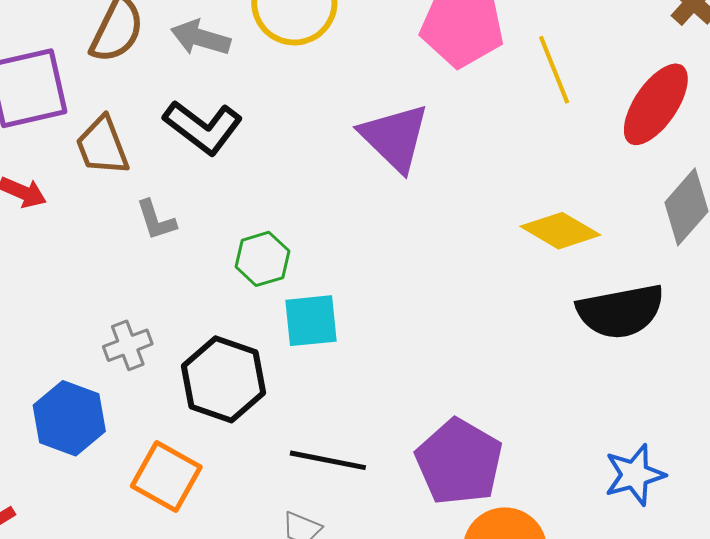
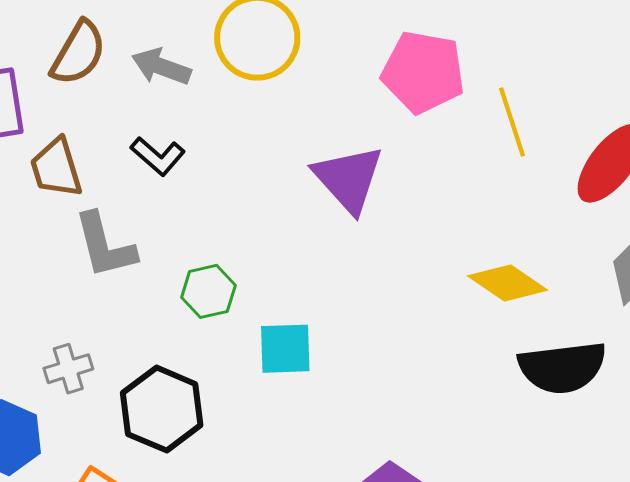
black L-shape: (203, 127) -> (158, 156), size x0.7
gray L-shape: (156, 220) -> (105, 246), size x1.6
cyan square: (311, 321) -> (285, 349), moved

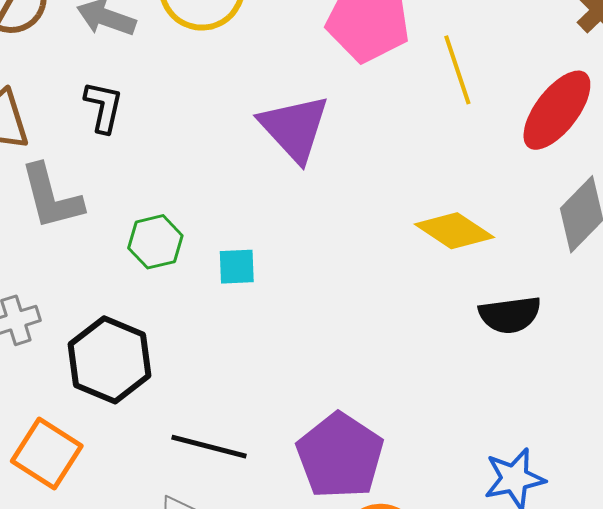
black L-shape: (158, 156) -> (103, 107), turned -118
cyan square: (285, 349) -> (237, 267), moved, size x0.7
black semicircle: (562, 367) -> (510, 315), size x0.7

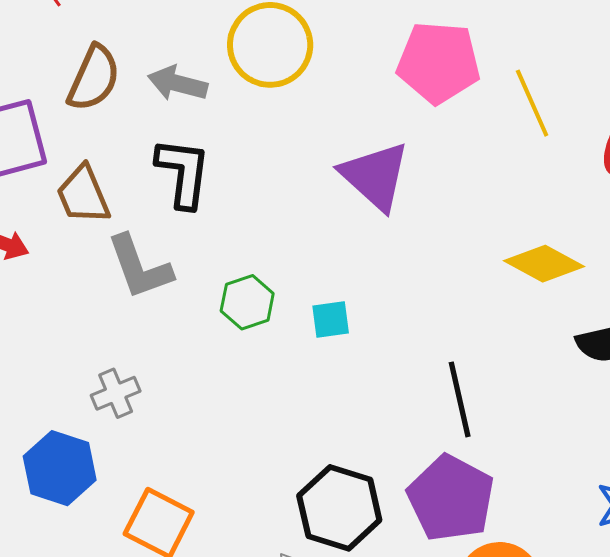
black L-shape: (103, 107) -> (183, 173), size x1.4
black hexagon: (110, 360) -> (339, 508), moved
black line: (209, 447) -> (460, 399), moved, turned 68

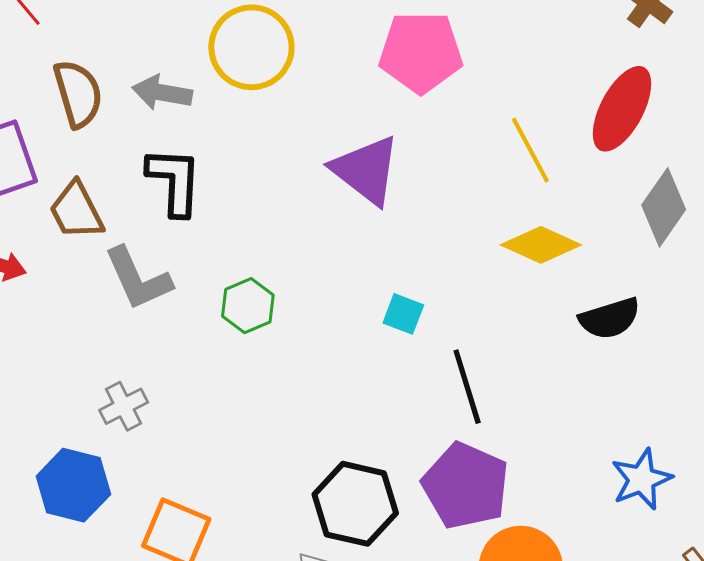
brown semicircle: (94, 78) -> (78, 94), turned -36
yellow line: (532, 103) -> (530, 150), moved
cyan square: (331, 319) -> (403, 314), moved, turned 33

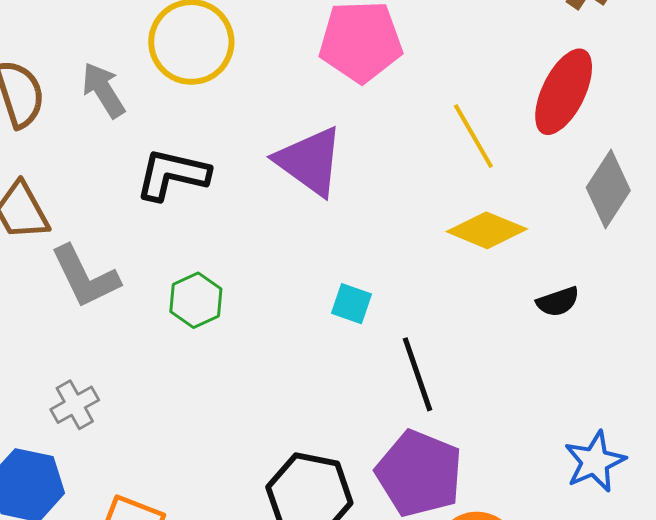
gray arrow: (162, 93) -> (103, 90), turned 50
black L-shape: (174, 181) -> (172, 175), moved, turned -78
black semicircle: (610, 318) -> (558, 302), size x0.7

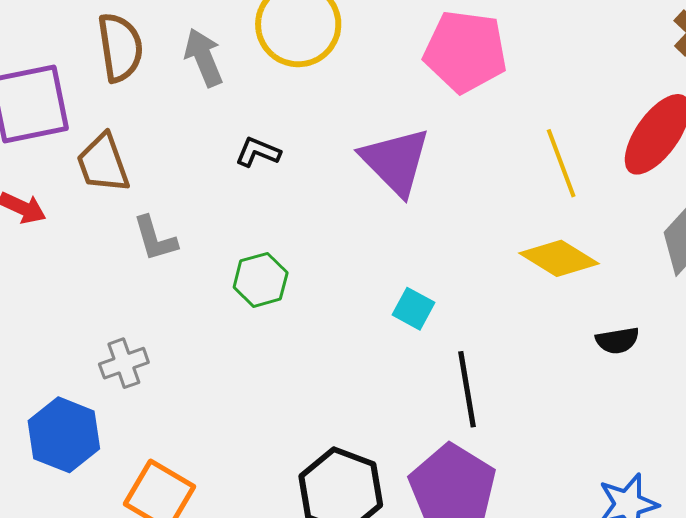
black L-shape: (172, 175) -> (258, 152), size x0.6
gray L-shape: (85, 277) -> (155, 239), size x0.7

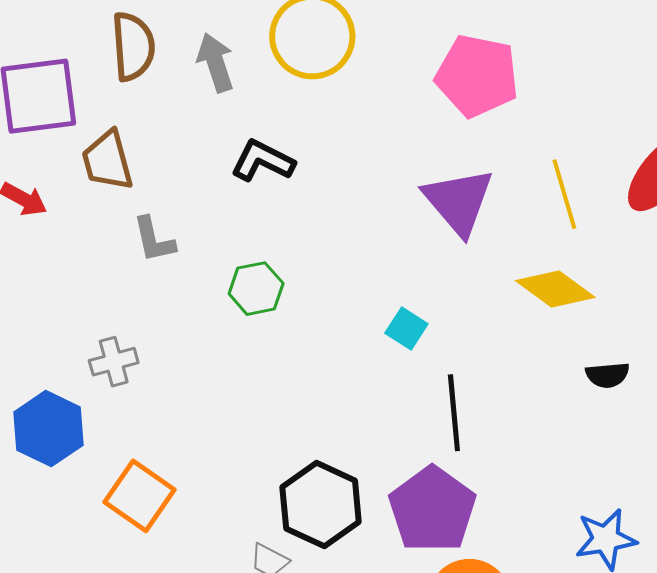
black L-shape: (258, 152) -> (263, 161), size x1.4
purple triangle: (396, 161) -> (459, 201), moved

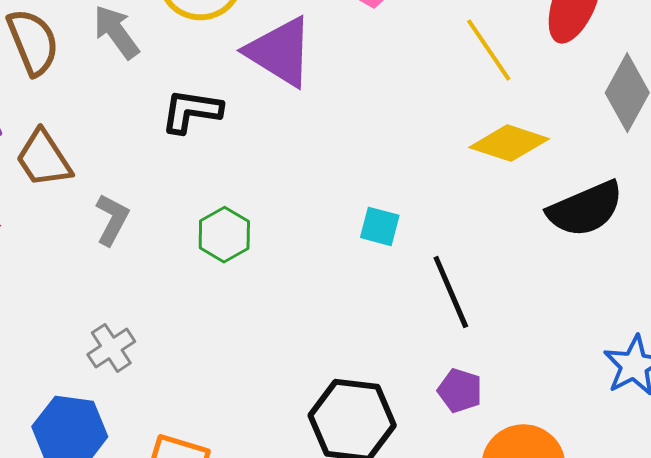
purple triangle: (459, 201) -> (280, 52), moved
gray L-shape: (154, 240) -> (112, 220), turned -122
black semicircle: (607, 375) -> (585, 209), size x1.8
purple pentagon: (432, 509) -> (460, 391), size x0.5

